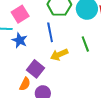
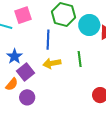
blue star: (20, 40) -> (14, 56), moved

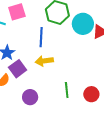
green line: (80, 59) -> (67, 90), moved
purple circle: (27, 97) -> (30, 97), moved

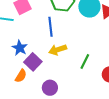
green line: (67, 90) -> (85, 62), moved, turned 42

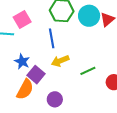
green line: (85, 62) -> (88, 71), turned 42
orange semicircle: (21, 76) -> (25, 89), size x1.5

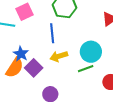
cyan circle: (89, 16) -> (91, 52), moved
orange semicircle: (25, 89) -> (15, 68), moved

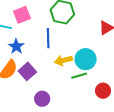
blue star: (21, 54) -> (16, 46), moved
yellow arrow: (59, 56) -> (63, 60), moved

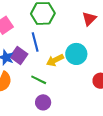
purple square: (27, 71) -> (19, 55), moved
green line: (79, 76) -> (39, 80), moved, turned 56

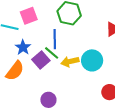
purple square: (19, 55) -> (41, 60), moved
green line: (39, 80) -> (52, 53), moved

